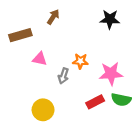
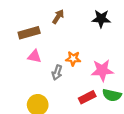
brown arrow: (53, 17) -> (58, 17), moved
brown rectangle: (20, 35) -> (29, 33), moved

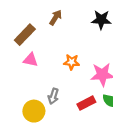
brown rectangle: (29, 33) -> (25, 35), turned -30
gray arrow: (57, 73) -> (53, 96), moved

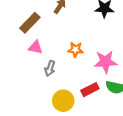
gray arrow: (53, 96) -> (50, 68), moved
yellow circle: (34, 111) -> (63, 101), moved

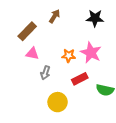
pink star: (106, 62) -> (91, 53), moved, turned 30
red rectangle: (90, 90) -> (80, 79), moved

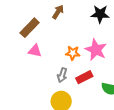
gray arrow: (45, 73) -> (62, 75), moved

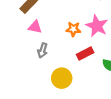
gray arrow: (62, 75) -> (42, 50), moved

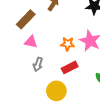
red rectangle: (85, 54) -> (70, 67), moved

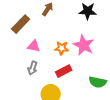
pink triangle: (31, 42) -> (34, 46), moved

